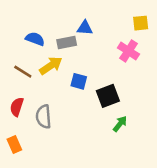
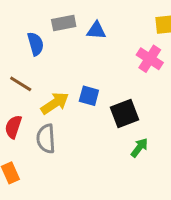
blue semicircle: (35, 39) -> (36, 44), turned 54
gray rectangle: (67, 42) -> (64, 23), moved
yellow arrow: (51, 66) -> (55, 103), moved

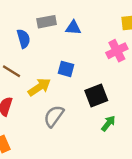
pink cross: (150, 59) -> (117, 51), turned 30
blue square: (89, 96) -> (66, 69), moved
gray semicircle: (46, 139) -> (54, 116), moved, turned 40

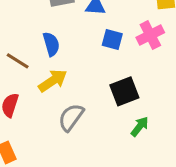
blue semicircle: (24, 39) -> (51, 44), moved
blue square: (66, 69) -> (112, 40), moved

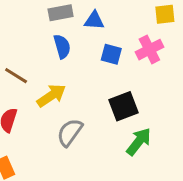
blue semicircle: (51, 44) -> (62, 46), moved
green arrow: (140, 126) -> (139, 142), size x1.4

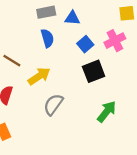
blue square: (111, 54) -> (85, 44), turned 35
black square: (123, 106) -> (94, 71), moved

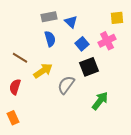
blue triangle: (72, 18) -> (71, 22), turned 40
gray semicircle: (53, 104) -> (66, 85), moved

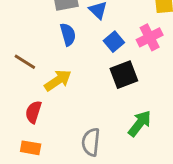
gray semicircle: (66, 85) -> (91, 142), moved, turned -30
red semicircle: (15, 87) -> (33, 112), moved
orange rectangle: (13, 118) -> (31, 148), moved, turned -56

